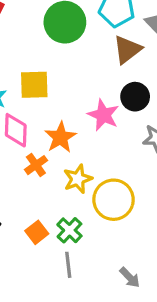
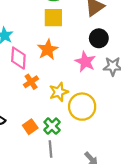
yellow square: (34, 85) -> (53, 18), moved
pink star: (103, 115) -> (85, 62), moved
orange star: (60, 137) -> (48, 50), moved

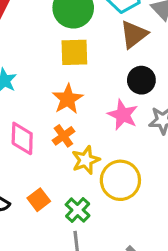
pink diamond: (18, 58) -> (22, 138), moved
orange cross: (31, 82) -> (63, 136), moved
orange square: (30, 127) -> (39, 200), moved

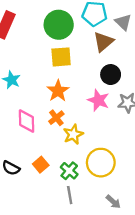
yellow circle: (120, 180) -> (101, 163), moved

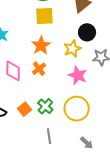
pink star: (98, 100) -> (78, 75), moved
yellow star: (73, 134) -> (72, 49), moved
green cross: (69, 171) -> (45, 106), moved

